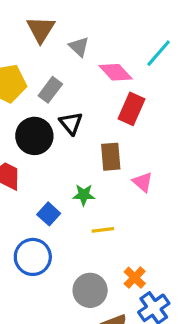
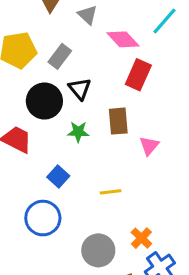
pink triangle: (143, 182) -> (149, 146), turned 30
green star: (84, 195) -> (78, 132), moved

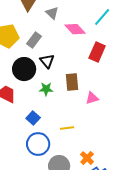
red rectangle: (138, 75) -> (97, 52), moved
pink triangle: (149, 146) -> (92, 98), turned 32
blue circle: (43, 218) -> (38, 144), moved

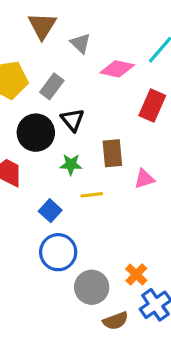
pink diamond: (75, 29) -> (117, 69), turned -35
yellow line: (67, 128) -> (92, 195), moved

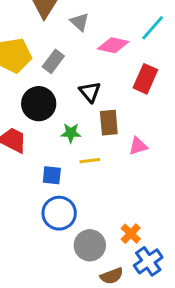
black triangle: (73, 120) -> (90, 92), moved
blue square: (50, 211) -> (52, 175), turned -36

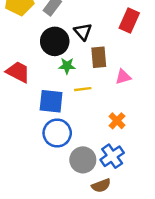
black circle: (39, 104) -> (55, 41), moved
blue square: (52, 175) -> (51, 101), size x1.5
orange cross: (131, 234) -> (117, 121), moved
blue cross: (148, 261) -> (112, 156), moved

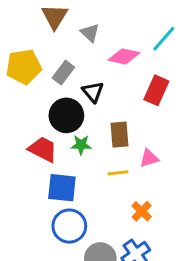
black triangle: (83, 32) -> (93, 92), moved
red trapezoid: (18, 72) -> (43, 149), moved
yellow line: (83, 89) -> (118, 173), moved

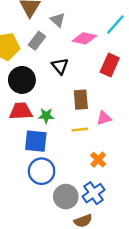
gray rectangle: (63, 73) -> (37, 41), moved
black circle: (66, 115) -> (22, 80), moved
green star: (81, 145) -> (46, 116), moved
red trapezoid: (43, 149) -> (21, 111), turned -30

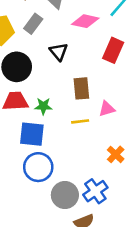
orange cross: (98, 160) -> (116, 154), moved

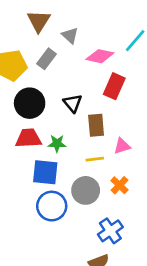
red rectangle: (113, 50) -> (114, 86), moved
black triangle: (59, 52) -> (73, 103), moved
orange cross: (116, 154) -> (119, 185), moved
gray circle: (65, 195) -> (86, 190), moved

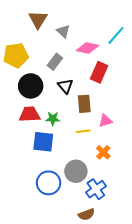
gray rectangle: (47, 59) -> (55, 62), moved
gray circle: (86, 190) -> (76, 171), moved
blue circle: (52, 206) -> (49, 183), moved

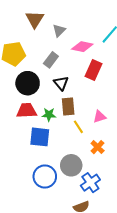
gray triangle: (63, 31) -> (59, 30), turned 32
brown rectangle: (84, 104) -> (68, 106), moved
yellow line: (83, 131) -> (78, 127), turned 64

